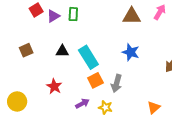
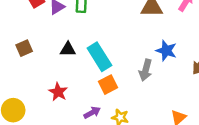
blue star: (131, 52) -> (166, 51), moved
gray arrow: (117, 83) -> (146, 70), moved

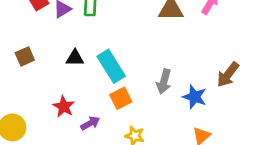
blue star: (166, 51) -> (195, 97), moved
purple arrow: (92, 113) -> (90, 123), moved

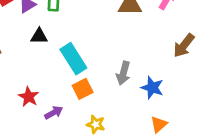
black triangle: (75, 58) -> (39, 36), moved
brown arrow: (228, 75) -> (184, 45), moved

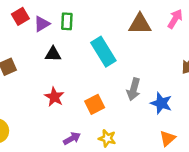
cyan rectangle: (73, 59) -> (103, 52), moved
red star: (29, 97) -> (54, 97), moved
purple arrow: (54, 113) -> (72, 138), moved

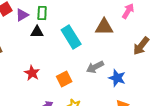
brown triangle: (140, 24) -> (104, 27), moved
black triangle: (53, 54) -> (37, 32), moved
gray arrow: (134, 89) -> (95, 67), turned 48

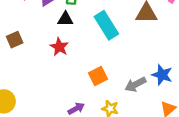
gray arrow: (95, 67) -> (135, 84), moved
red star: (32, 73) -> (59, 47), moved

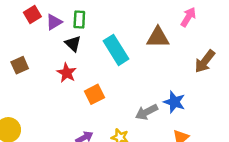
black triangle: (65, 19) -> (73, 44), turned 42
orange square: (98, 76) -> (95, 94), moved

